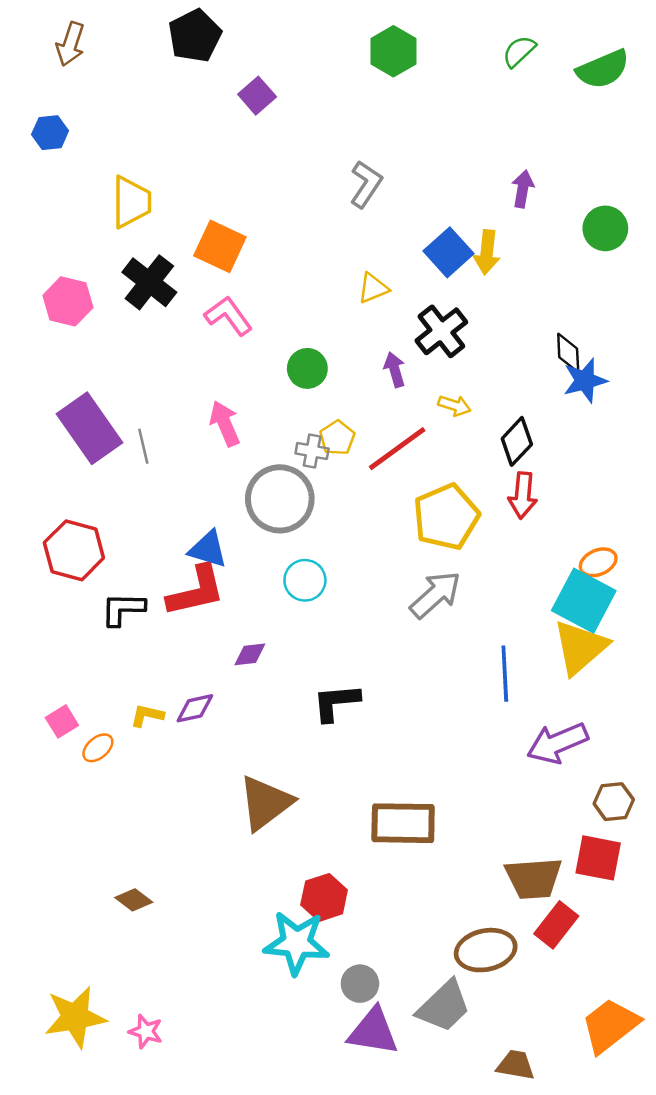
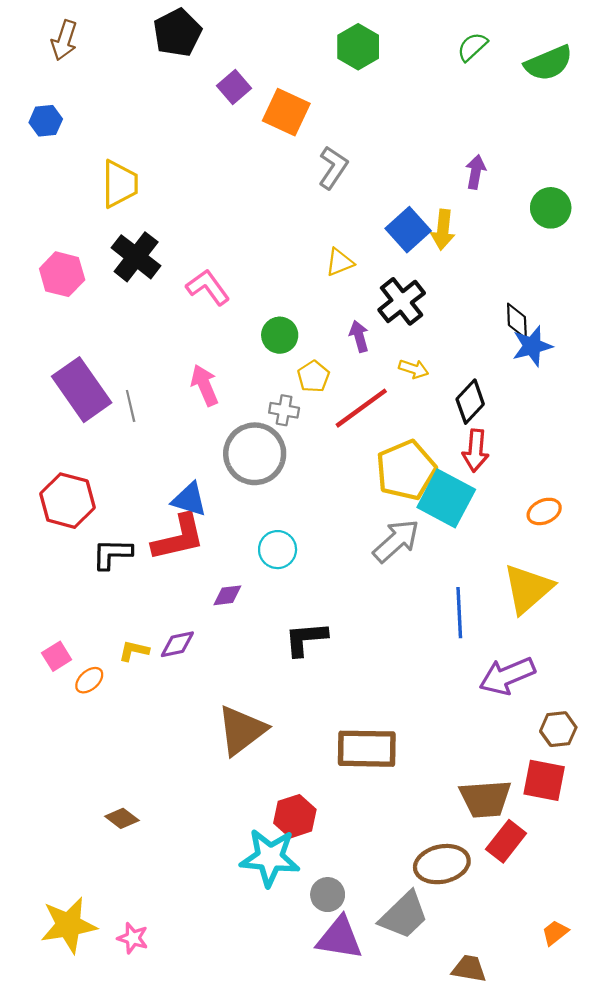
orange square: (220, 246) -> (286, 112), moved
yellow pentagon: (337, 438) -> (313, 377), moved
cyan circle: (305, 580) -> (278, 550), moved
cyan square: (584, 601) -> (446, 498), moved
orange trapezoid: (610, 1025) -> (555, 933), size x0.5

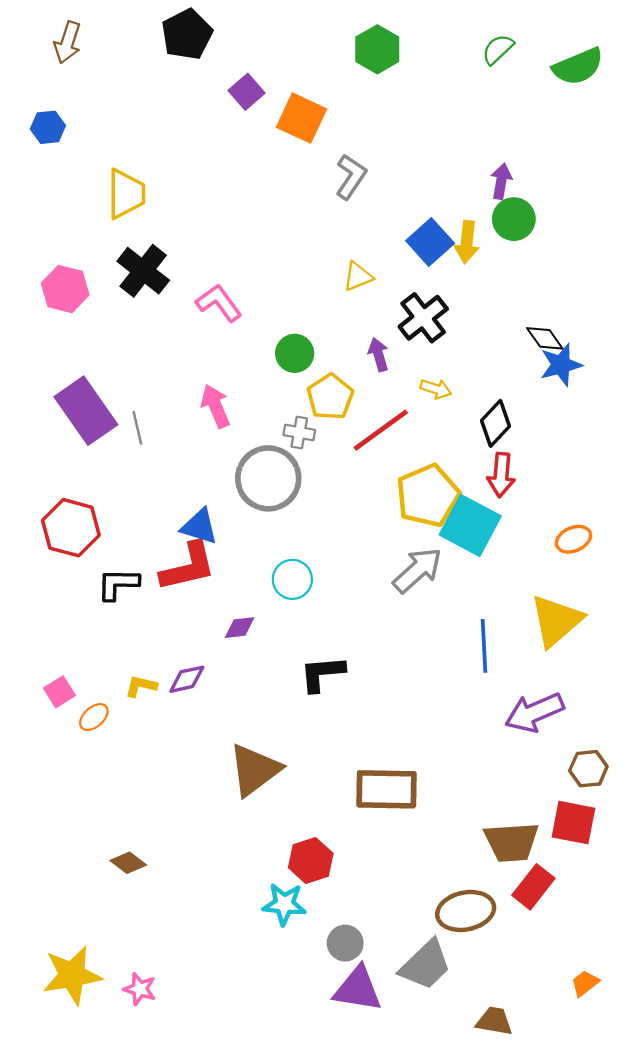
green circle: (551, 208) -> (514, 219), moved
black diamond: (517, 321) -> (545, 338), turned -33
yellow pentagon: (313, 377) -> (330, 397), size x1.4
cyan star: (270, 858) -> (284, 904), size x0.7

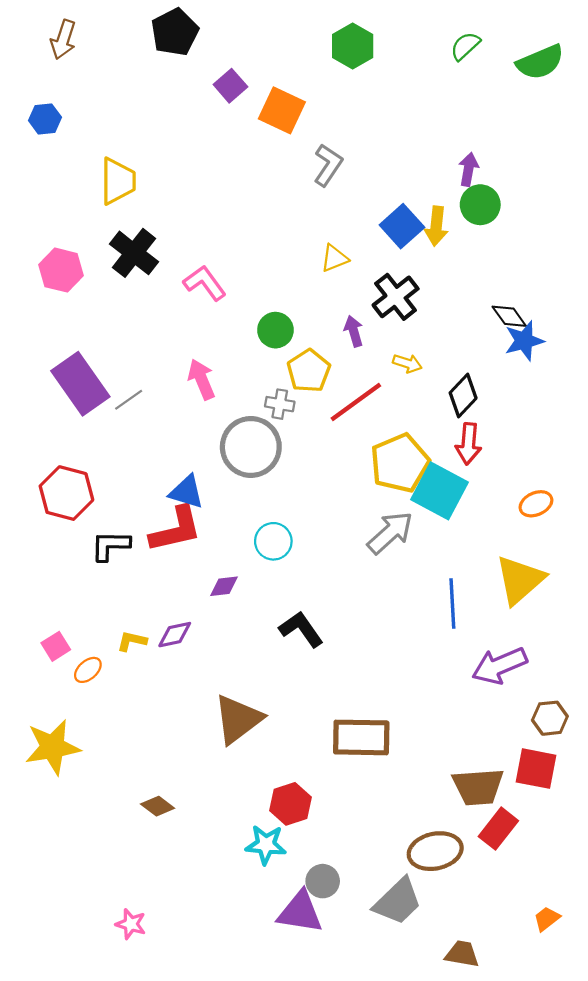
gray line: (137, 428) -> (129, 400), turned 68
black L-shape: (322, 673) -> (301, 629), turned 60
brown diamond: (128, 863) -> (158, 806), moved
yellow star: (72, 975) -> (52, 747), moved
purple triangle: (358, 989) -> (300, 912), moved

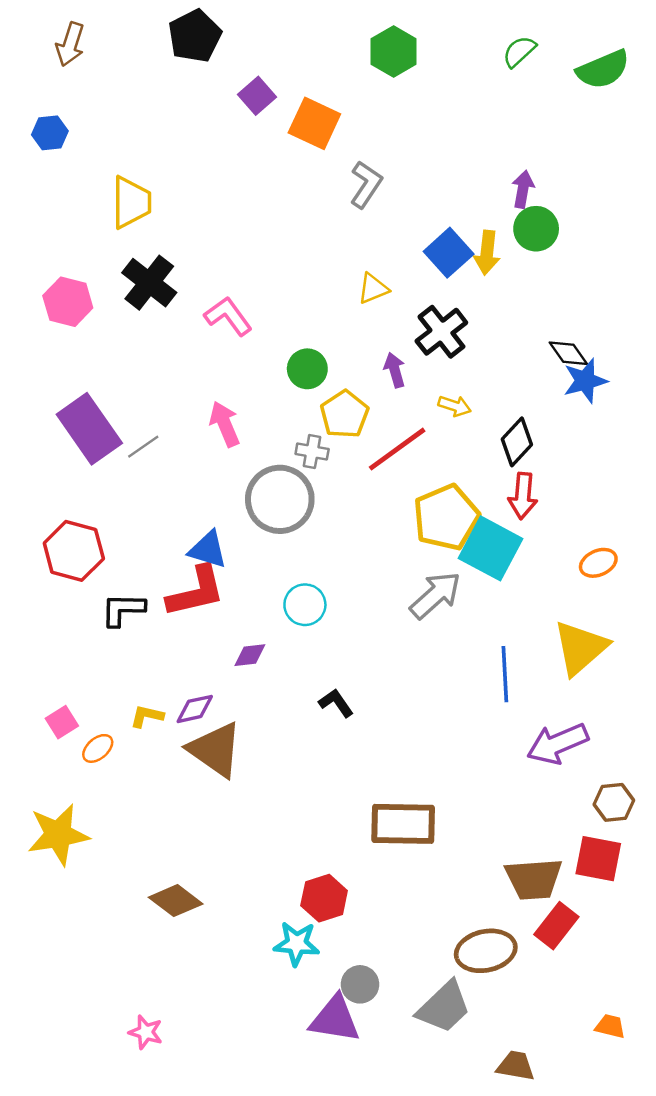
black L-shape: (301, 629) -> (336, 703), size x0.7
brown triangle: (238, 719) -> (215, 750), moved, turned -48
brown diamond: (158, 806) -> (176, 901), size x1.4
orange trapezoid: (547, 919) -> (610, 1026), turned 52

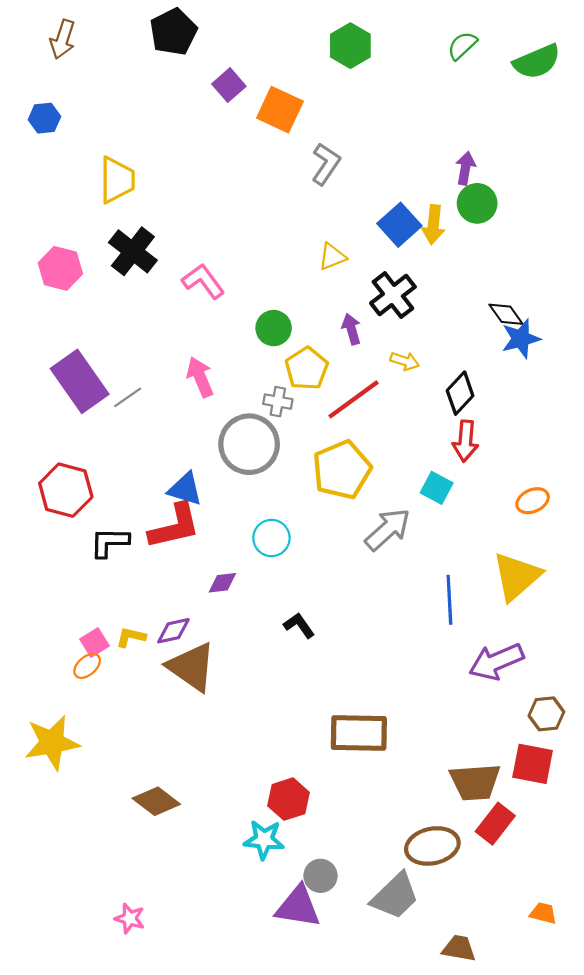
yellow pentagon: (446, 517) -> (342, 470), moved
cyan square: (491, 548) -> (437, 488), size x0.6
pink square: (62, 722) -> (95, 642), moved

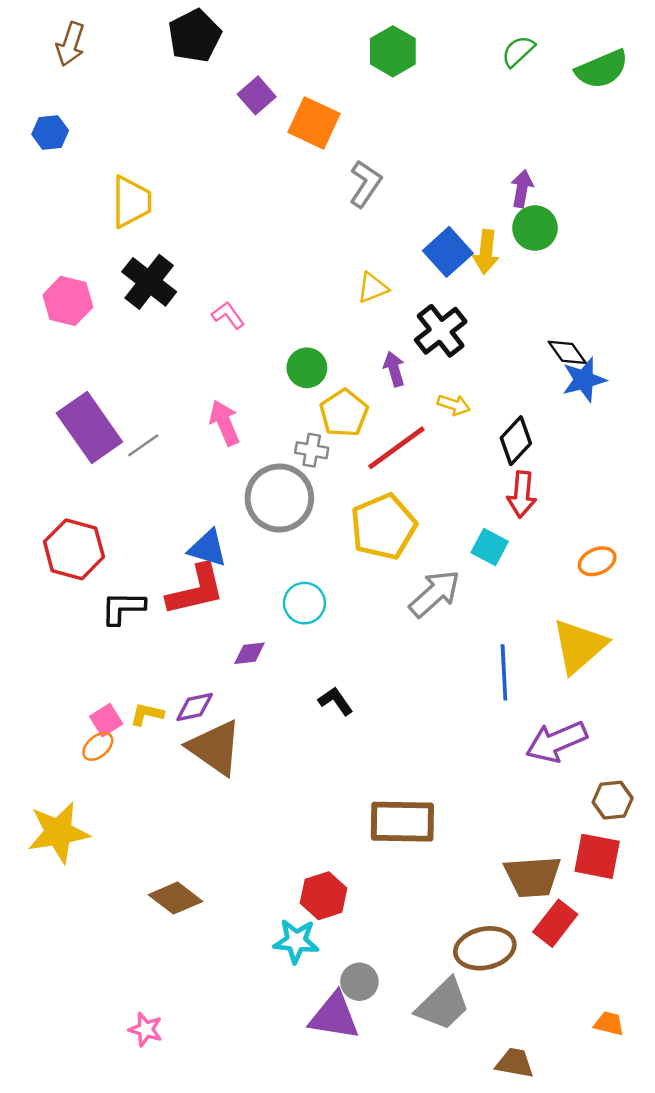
pink L-shape: (203, 281) -> (228, 315), size x0.7

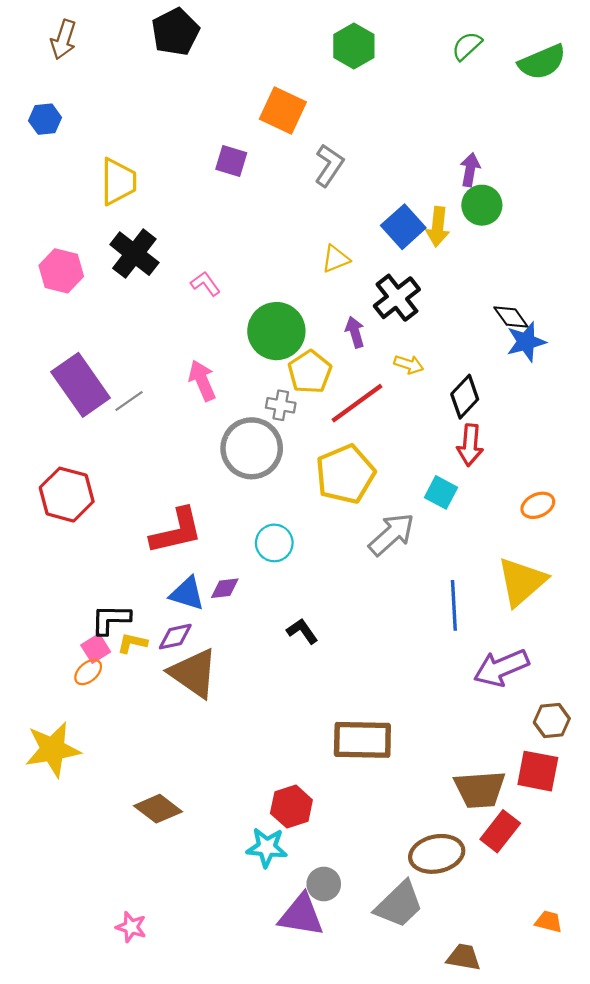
purple square: (257, 95) -> (231, 161), moved, turned -32
green circle: (307, 368) -> (276, 331), size x1.6
blue triangle: (208, 548) -> (187, 594), moved
black L-shape: (123, 608) -> (111, 619), moved

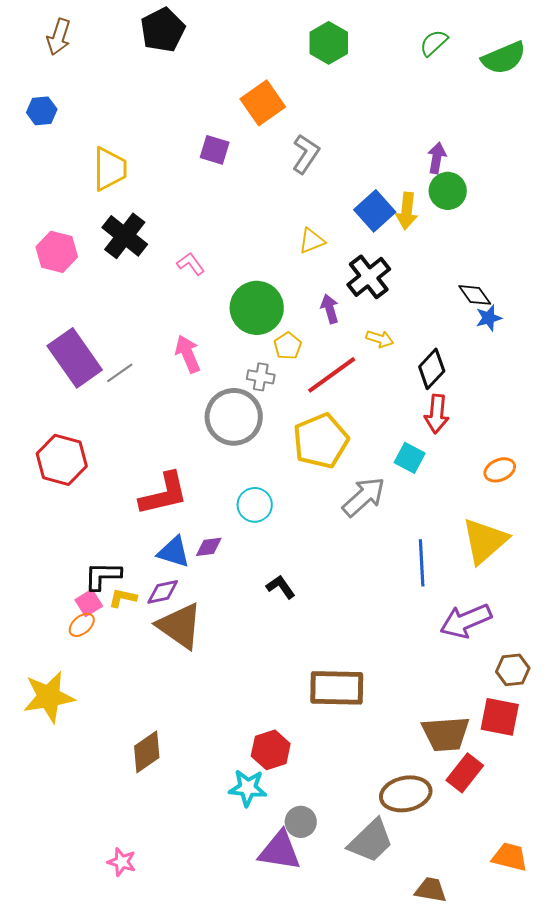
orange square: (283, 110) -> (263, 103), turned 30
blue star: (526, 342) -> (489, 318), size x0.7
yellow pentagon: (310, 372) -> (288, 346), size x0.7
brown diamond: (158, 809) -> (147, 752), turned -72
orange trapezoid: (549, 922) -> (510, 857), size x1.4

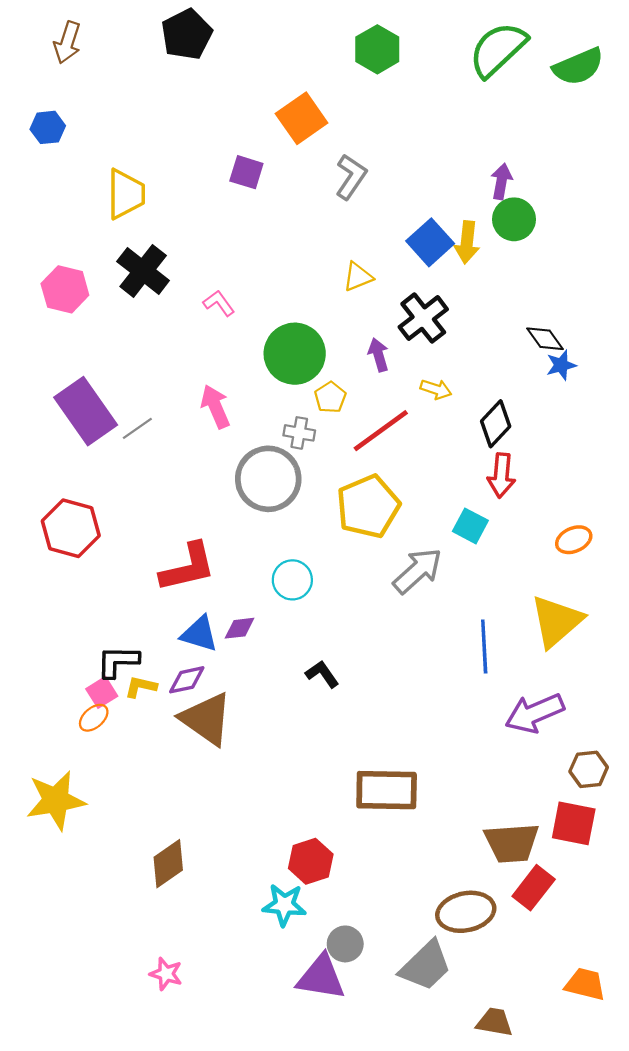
green semicircle: (434, 43) -> (498, 49), size x1.8
pink star: (122, 862) -> (166, 974), moved

